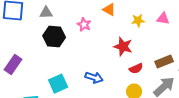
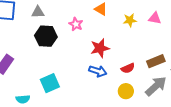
red star: (123, 47) -> (100, 48), moved, turned -30
blue arrow: (94, 78) -> (98, 71), moved

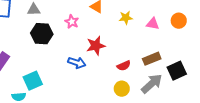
pink triangle: (155, 18) -> (153, 24), moved
blue arrow: (98, 71) -> (77, 63), moved
cyan square: (50, 83) -> (33, 81), moved

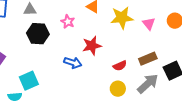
yellow star: (126, 18) -> (122, 18), size x1.6
pink triangle: (153, 24) -> (149, 24), turned 40

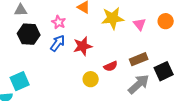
blue arrow: (73, 63) -> (58, 43), moved, turned -72
yellow circle: (118, 89) -> (91, 79), moved

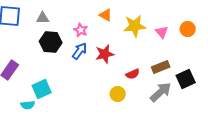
yellow circle: (91, 79) -> (118, 94), moved

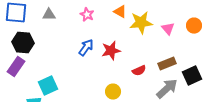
orange triangle: (106, 15) -> (120, 12), moved
pink star: (81, 30) -> (87, 15), moved
black hexagon: (51, 42) -> (23, 43), moved
yellow circle: (118, 94) -> (113, 92), moved

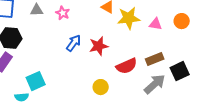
pink star: (87, 15) -> (63, 13), moved
pink triangle: (168, 29) -> (156, 24), turned -40
red semicircle: (139, 71) -> (127, 66), size x1.5

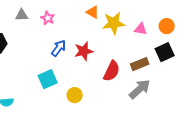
red semicircle: (127, 66) -> (112, 71), turned -40
black square: (180, 71) -> (165, 52), moved
cyan square: (36, 81) -> (48, 79), moved
yellow circle: (101, 87) -> (75, 95), moved

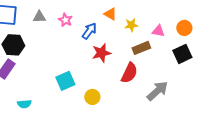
yellow star: (114, 23) -> (131, 25), size x0.6
blue arrow: (59, 48) -> (89, 31), moved
brown rectangle: (140, 64) -> (141, 48), moved

